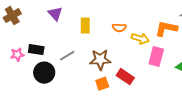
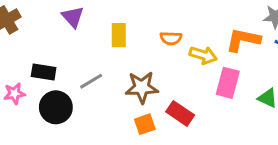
pink star: (17, 55) -> (14, 94), moved

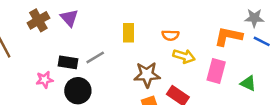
purple triangle: (73, 17) -> (69, 18), moved
yellow arrow: (203, 55) -> (184, 56), moved
gray line: (91, 81) -> (95, 57), moved

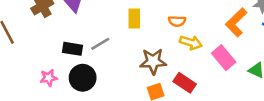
orange L-shape: (228, 36) -> (236, 22), turned -56
pink rectangle: (216, 71) -> (224, 58), turned -55
pink star: (45, 80) -> (49, 78), moved

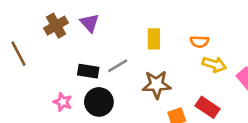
brown star: (153, 61) -> (157, 85), moved
pink star: (49, 78) -> (63, 102), turned 30

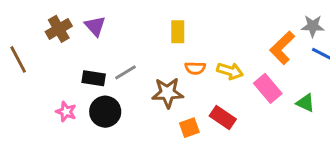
yellow rectangle: (154, 39) -> (178, 32), moved
orange semicircle: (199, 42) -> (195, 68), moved

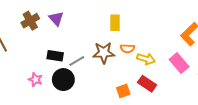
yellow arrow: (230, 71) -> (146, 59), moved
gray line: (126, 72) -> (77, 61), moved
brown star: (168, 93) -> (104, 53), moved

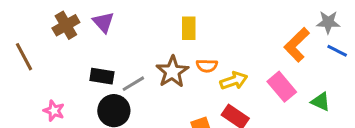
brown star: (104, 53) -> (172, 72), turned -30
yellow arrow: (146, 59) -> (234, 81), turned -36
pink star: (35, 80) -> (54, 111), moved

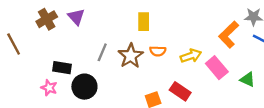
black rectangle: (102, 76) -> (62, 68), moved
yellow arrow: (234, 81) -> (191, 56), moved
gray line: (133, 84) -> (102, 52), moved, turned -36
pink star: (54, 111) -> (49, 88), moved

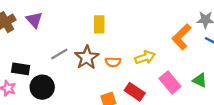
orange semicircle: (158, 51) -> (113, 62), moved
gray line: (102, 52) -> (59, 54), turned 36
pink rectangle: (217, 68) -> (170, 83), moved

